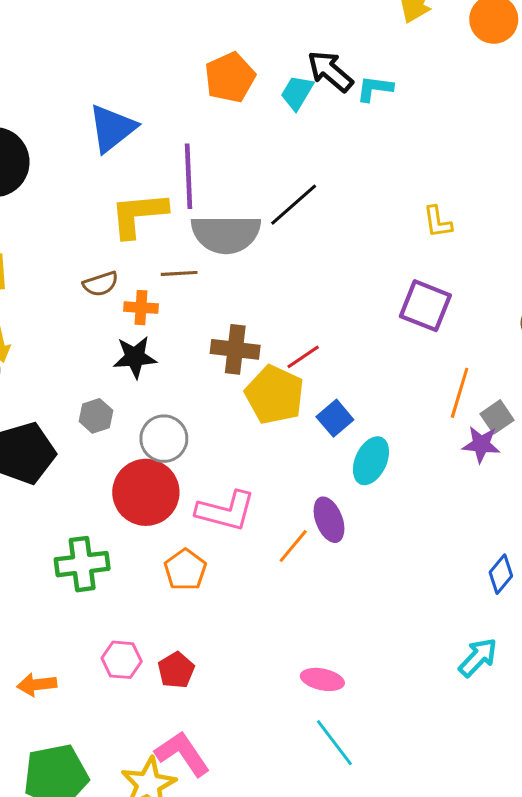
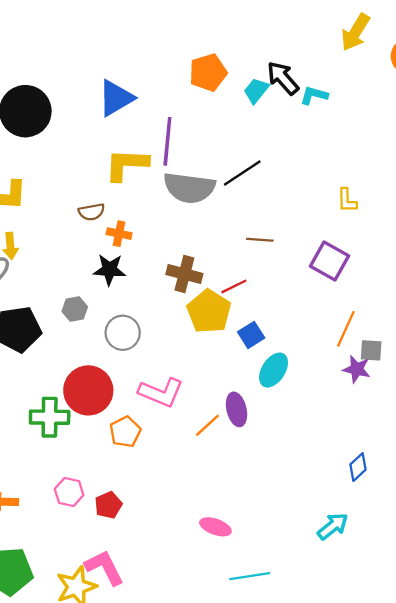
brown line: (179, 273) -> (260, 240), moved
gray square: (497, 417) -> (371, 350), turned 30
red circle: (146, 492) -> (88, 390), moved
cyan line: (334, 743) -> (250, 576), moved, turned -69

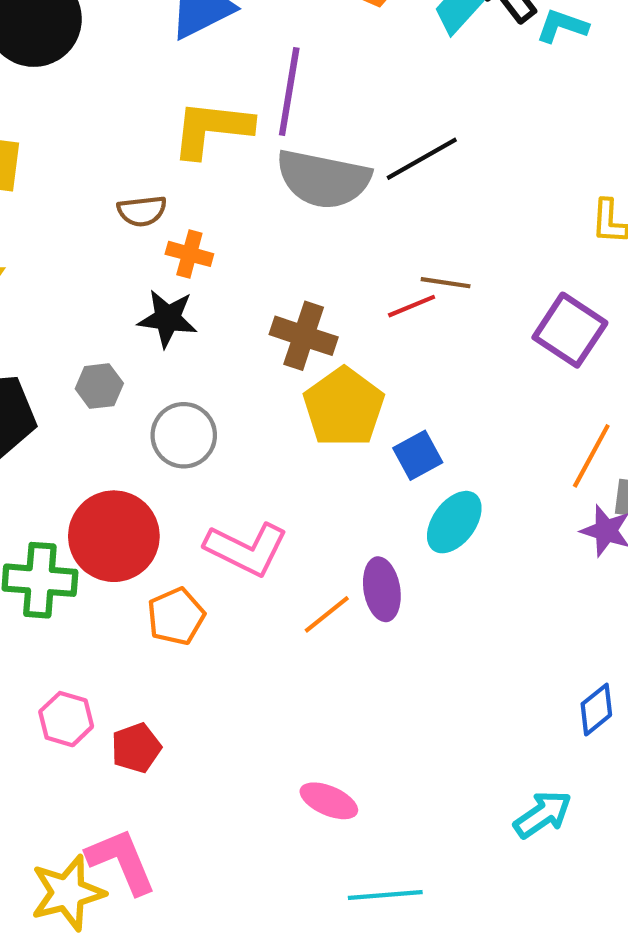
red line: (234, 286) -> (412, 306), moved

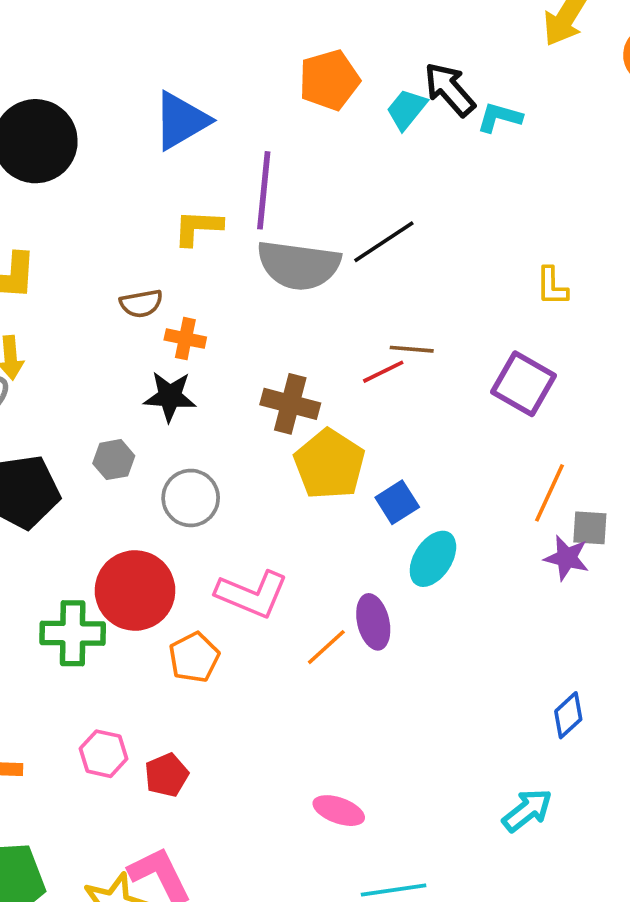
yellow L-shape: (212, 129) -> (198, 228), size x0.7

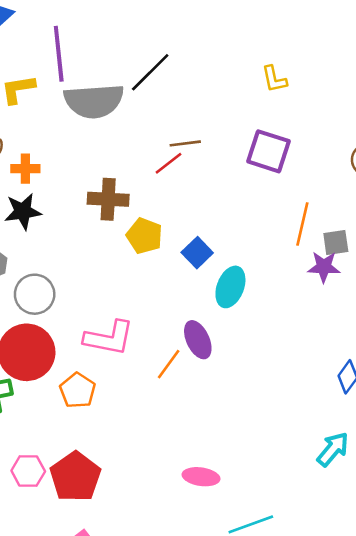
yellow pentagon: (329, 464) -> (144, 236), size x0.7
gray circle: (191, 498) -> (35, 294), moved
red pentagon: (167, 775) -> (75, 477), size x1.6

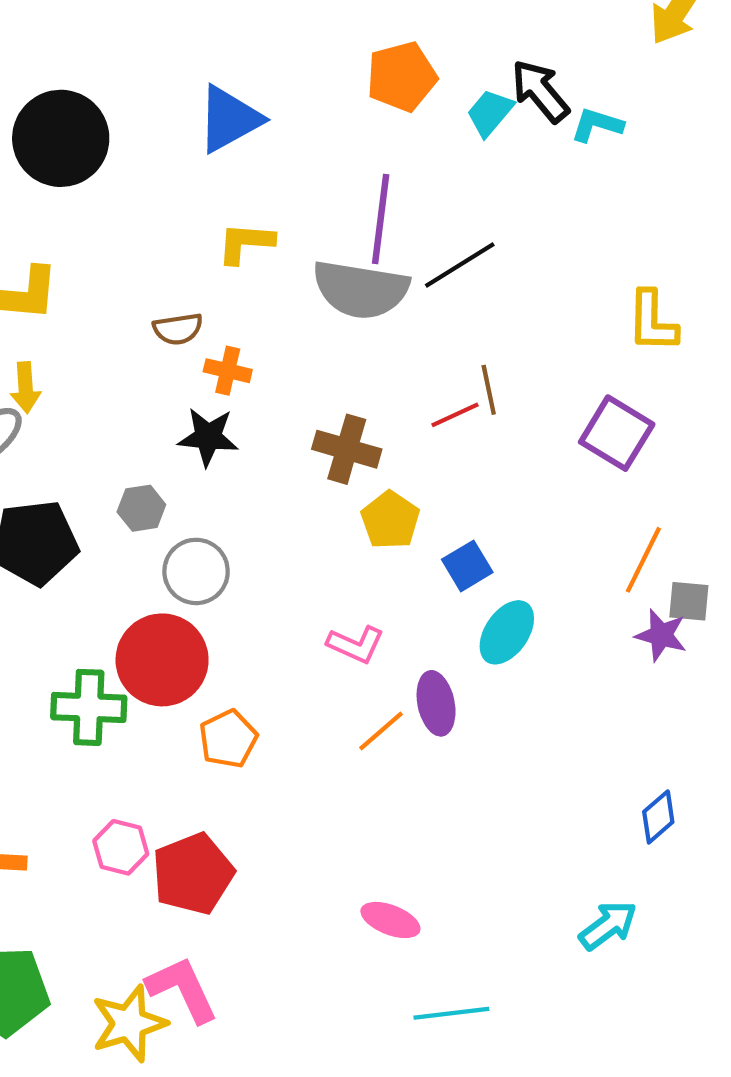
purple line: (59, 54) -> (381, 219), moved
yellow L-shape: (274, 79) -> (652, 321), size x1.4
brown line: (185, 143) -> (489, 390), turned 72
pink L-shape: (109, 338) -> (356, 645), moved, size x0.7

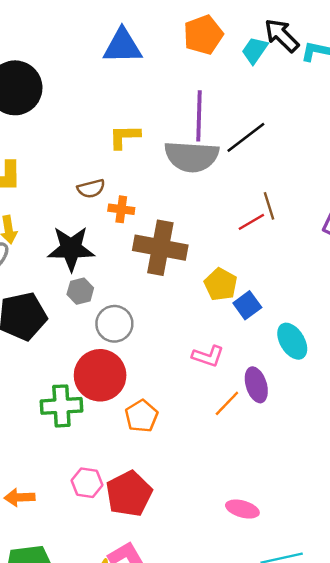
blue triangle: (229, 119) -> (122, 46), moved, turned 33
black star: (208, 437) -> (71, 249), moved, size x1.4
brown cross: (347, 449) -> (160, 248), moved, size x1.4
blue square: (467, 566) -> (247, 305), moved
cyan ellipse: (507, 632) -> (292, 341), turned -60

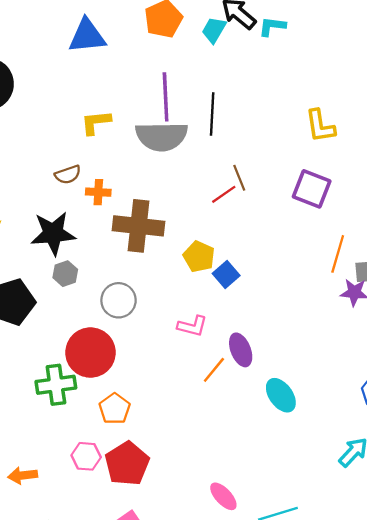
black line: (246, 137) -> (212, 114), turned -45
gray circle: (114, 324) -> (119, 300), moved
cyan ellipse: (292, 341) -> (281, 395), moved
orange pentagon: (141, 416) -> (115, 409), moved
pink ellipse: (242, 509) -> (223, 496), moved, turned 36

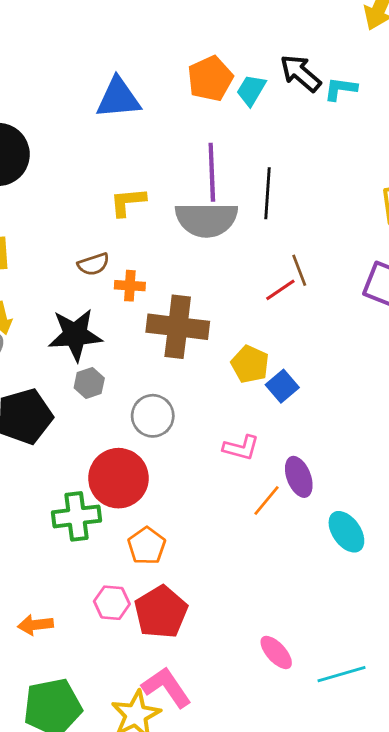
cyan trapezoid: (214, 30) -> (251, 90), moved

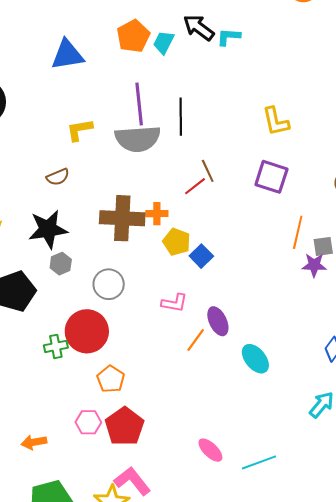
orange cross: (130, 286) -> (157, 214), moved
green cross: (76, 516) -> (56, 346), moved, size x0.7

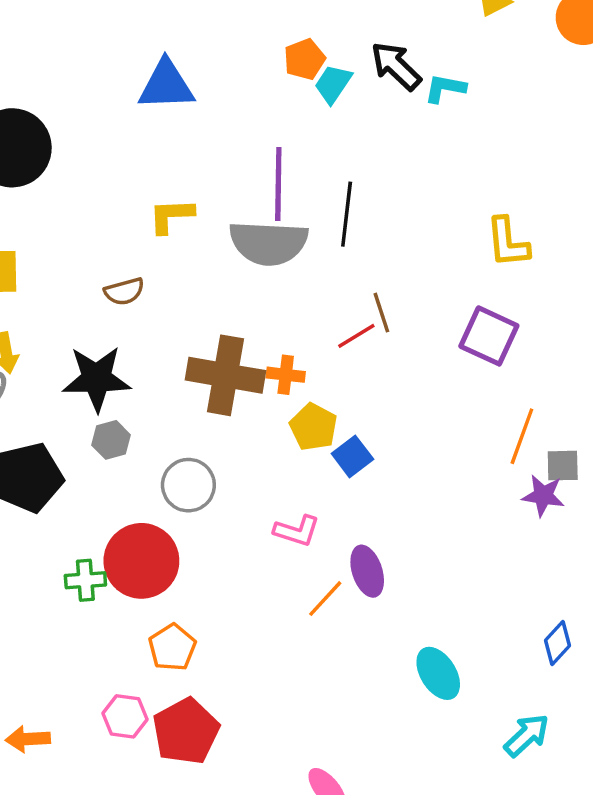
orange pentagon: (133, 36) -> (305, 59), moved, size x0.7
cyan ellipse: (255, 359) -> (438, 673), moved

